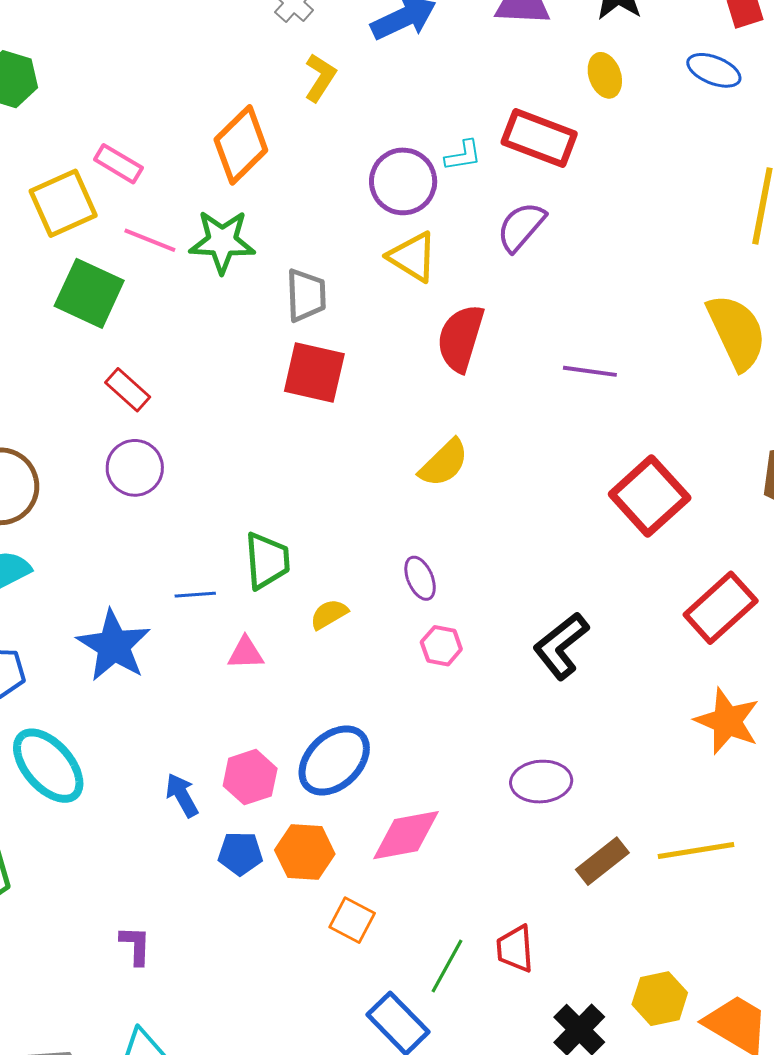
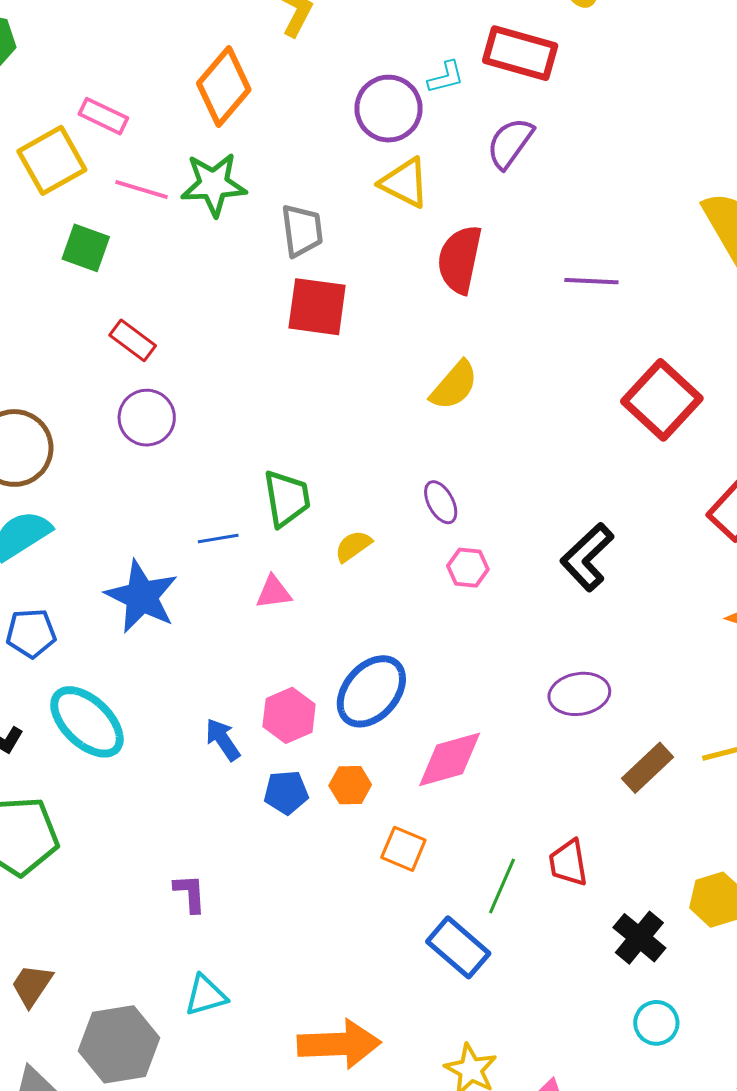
green square: (89, 293) -> (86, 248), size x0.7
orange hexagon: (305, 852) -> (350, 785), size x0.7

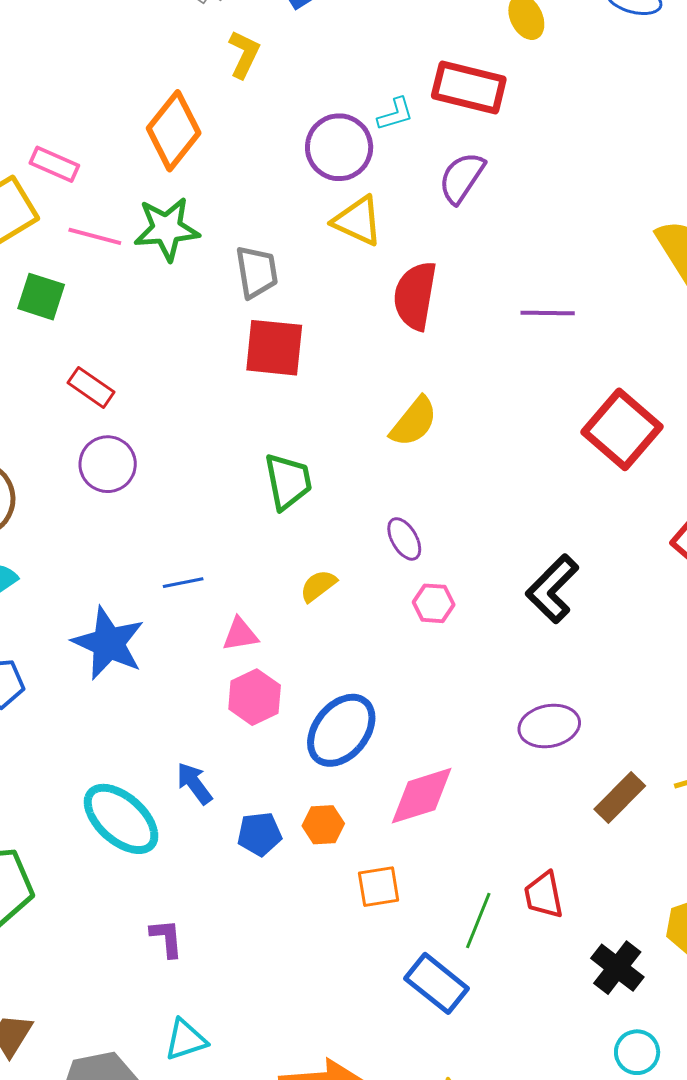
green trapezoid: (287, 498) -> (288, 481), moved
pink hexagon: (289, 715) -> (255, 697), moved
cyan ellipse: (87, 722) -> (121, 819), moved
orange square: (403, 849) -> (379, 887), turned -30

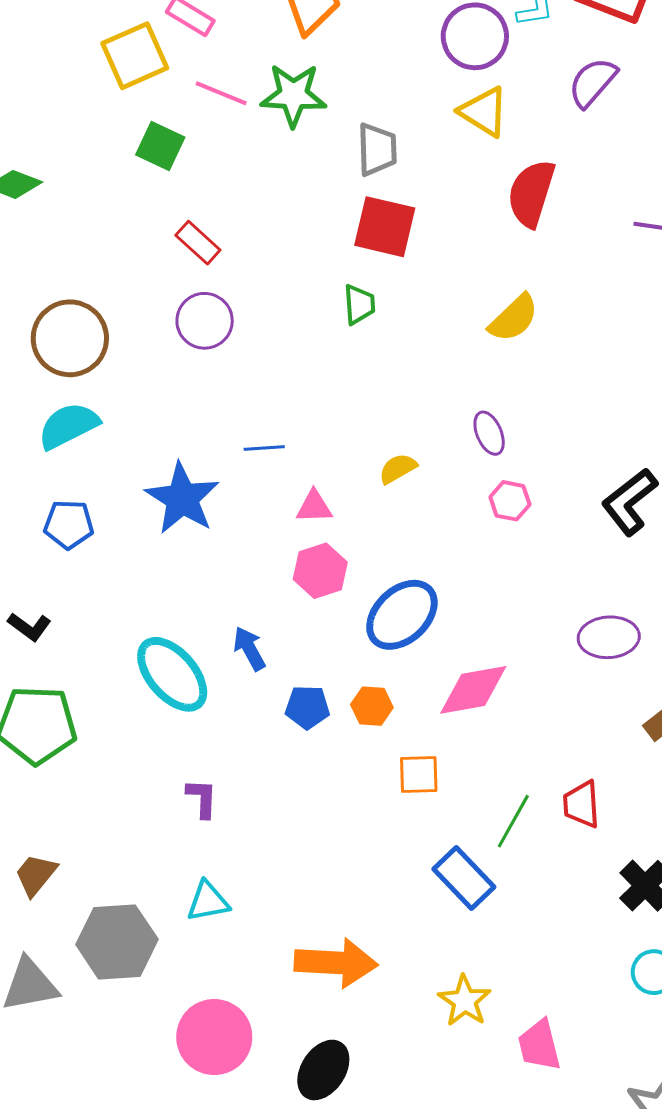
green trapezoid: (288, 481) -> (359, 304), moved, size x0.7

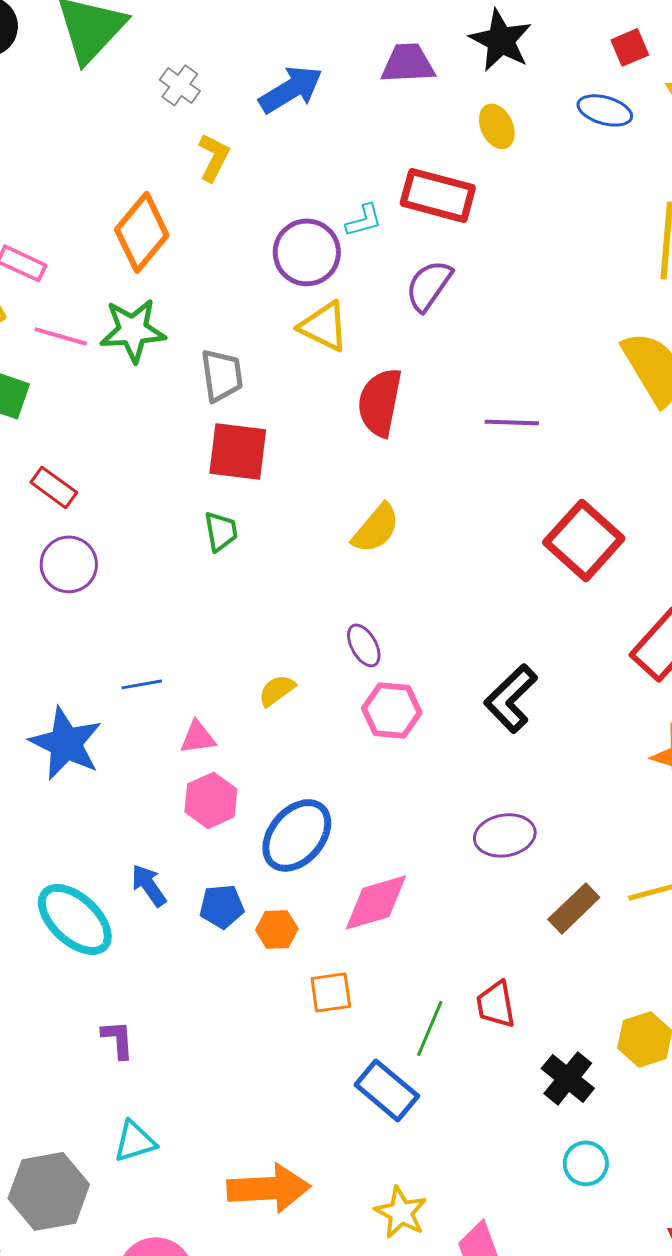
pink hexagon: (510, 501) -> (392, 710), size x1.4
blue pentagon: (307, 707) -> (222, 906), moved

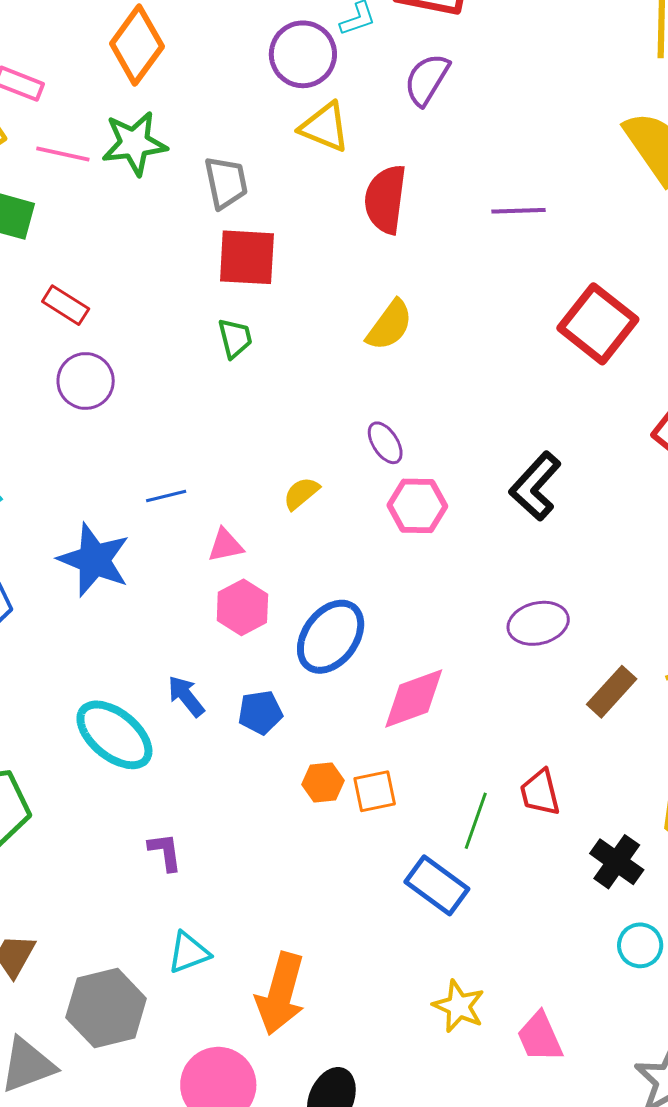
orange hexagon: (277, 929) -> (323, 783), moved
orange arrow: (269, 1188) -> (280, 994), moved, turned 112

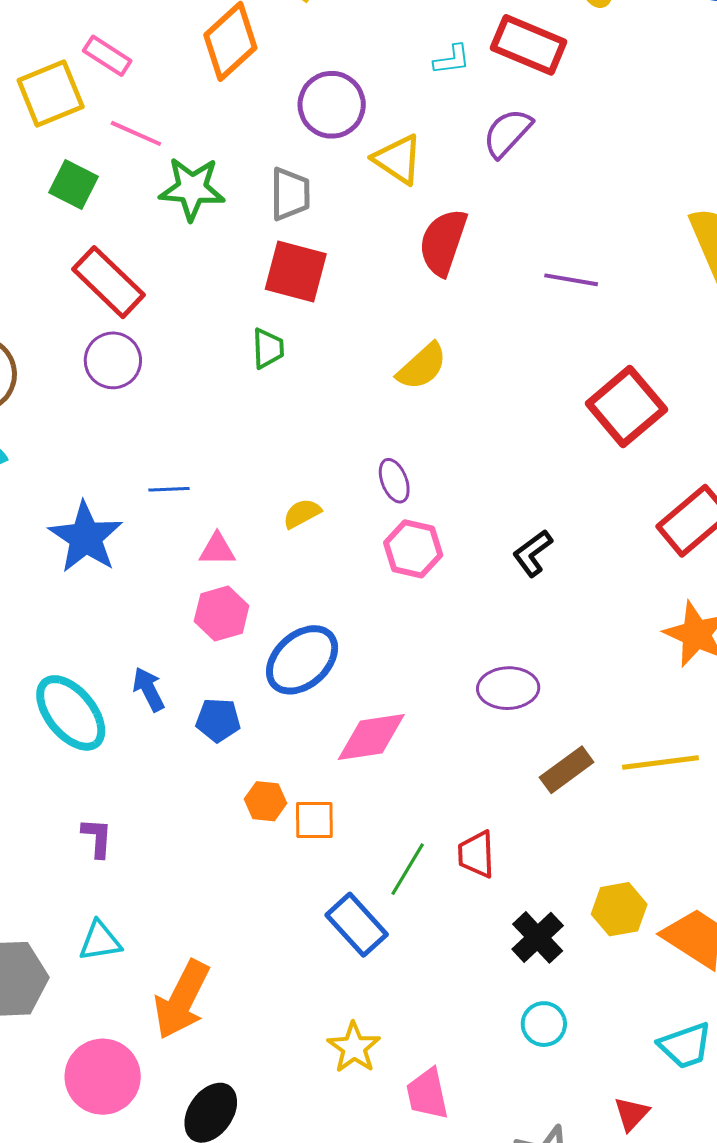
purple circle: (303, 54) -> (332, 105), moved
green star: (134, 143) -> (192, 189), moved
red rectangle: (66, 305) -> (109, 282), size x1.6
black L-shape: (535, 486) -> (533, 553), size x0.7

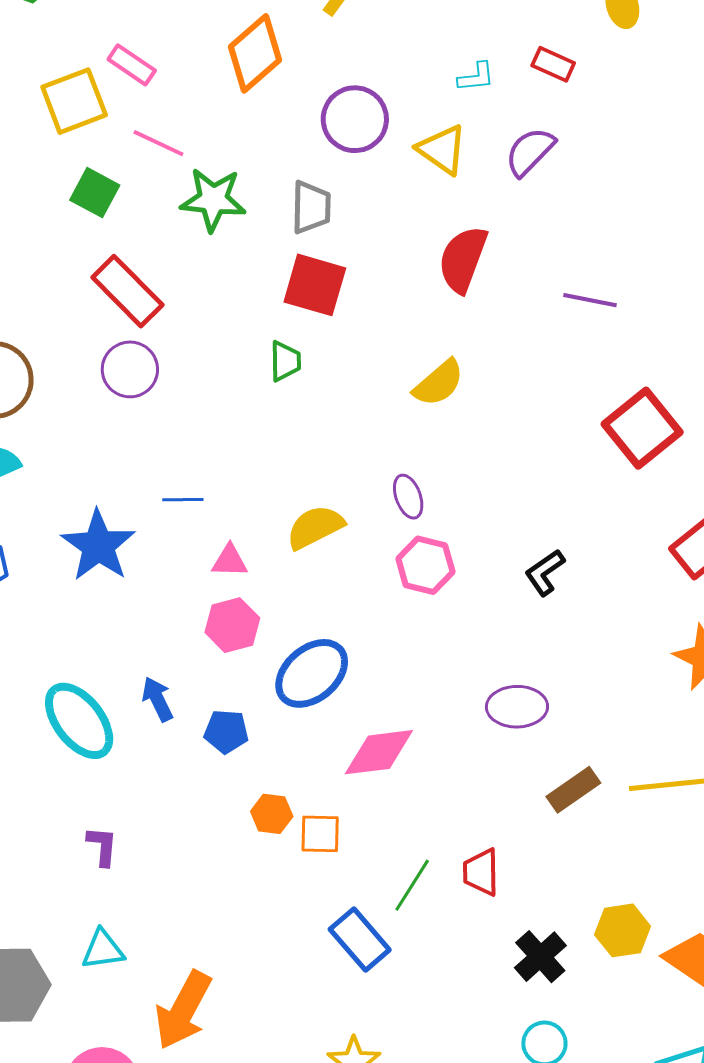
red rectangle: (529, 45) -> (553, 64), size x0.6
yellow triangle: (398, 159) -> (442, 150), moved
yellow semicircle: (302, 513) -> (315, 527), size x1.5

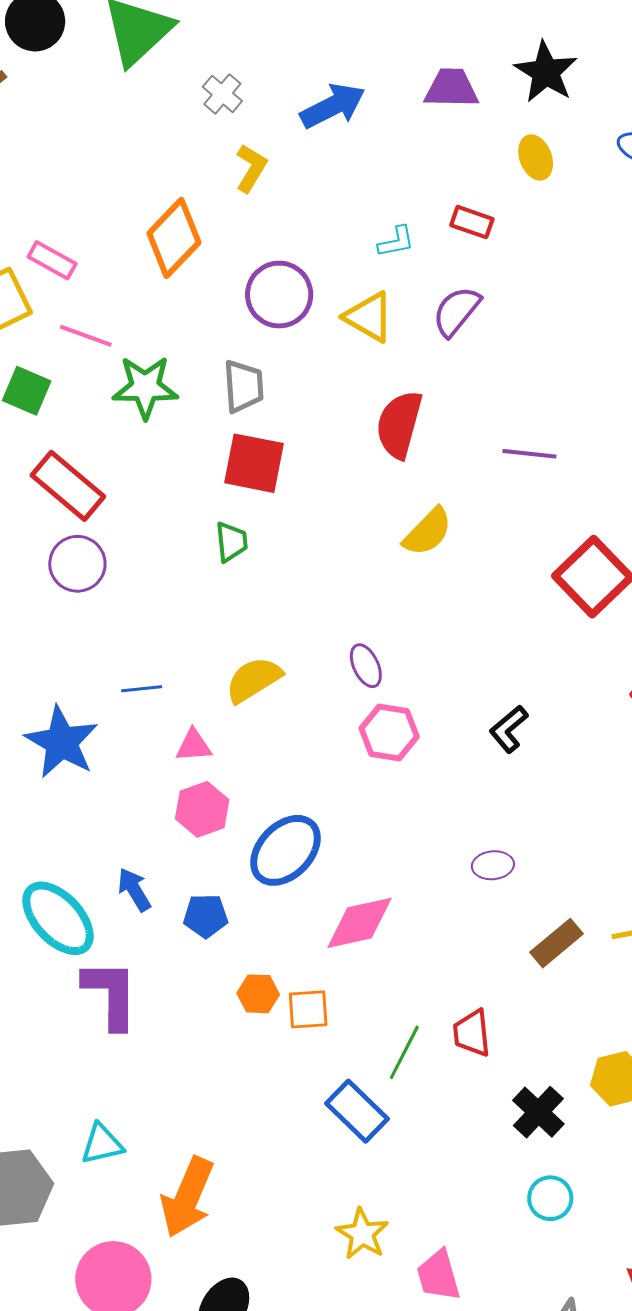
yellow semicircle: (439, 383) -> (428, 532), moved
yellow semicircle: (315, 527) -> (254, 680), moved
purple ellipse: (517, 707) -> (493, 865), size x0.7
purple L-shape: (102, 846) -> (111, 994), moved, size x1.8

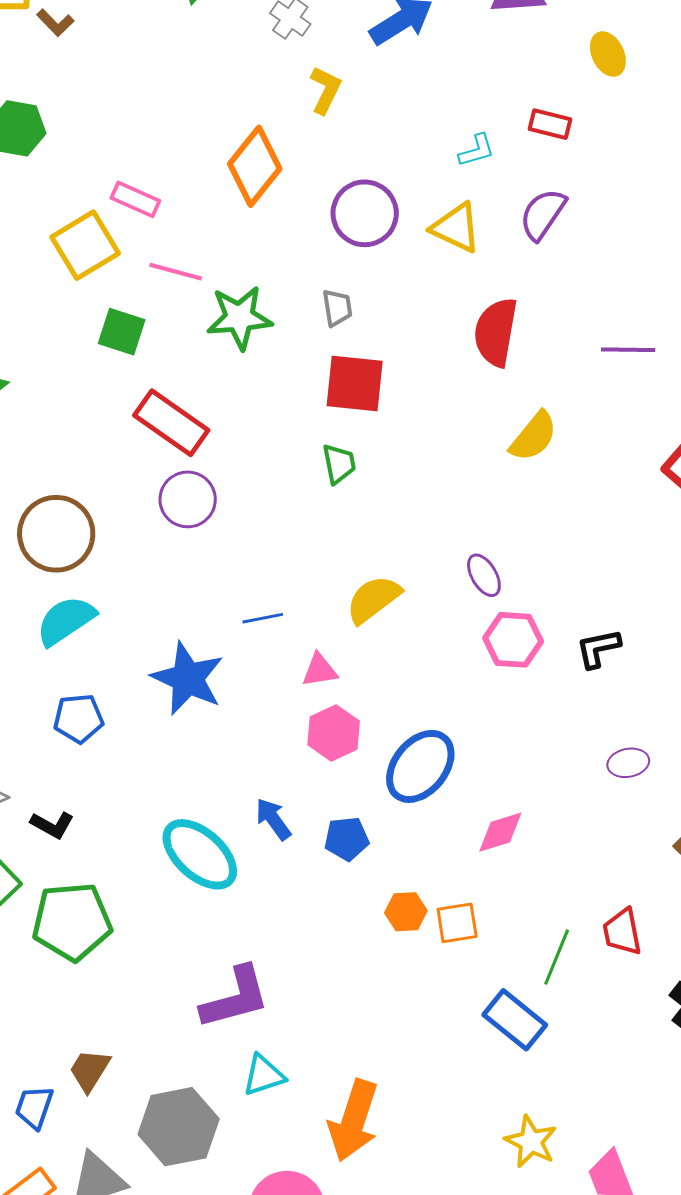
gray trapezoid: (244, 386) -> (337, 308), size x0.7
black L-shape: (509, 729) -> (598, 648), moved, turned 33
pink diamond: (359, 923) -> (500, 832), size x0.7
purple L-shape: (111, 994) -> (235, 998), moved, turned 80

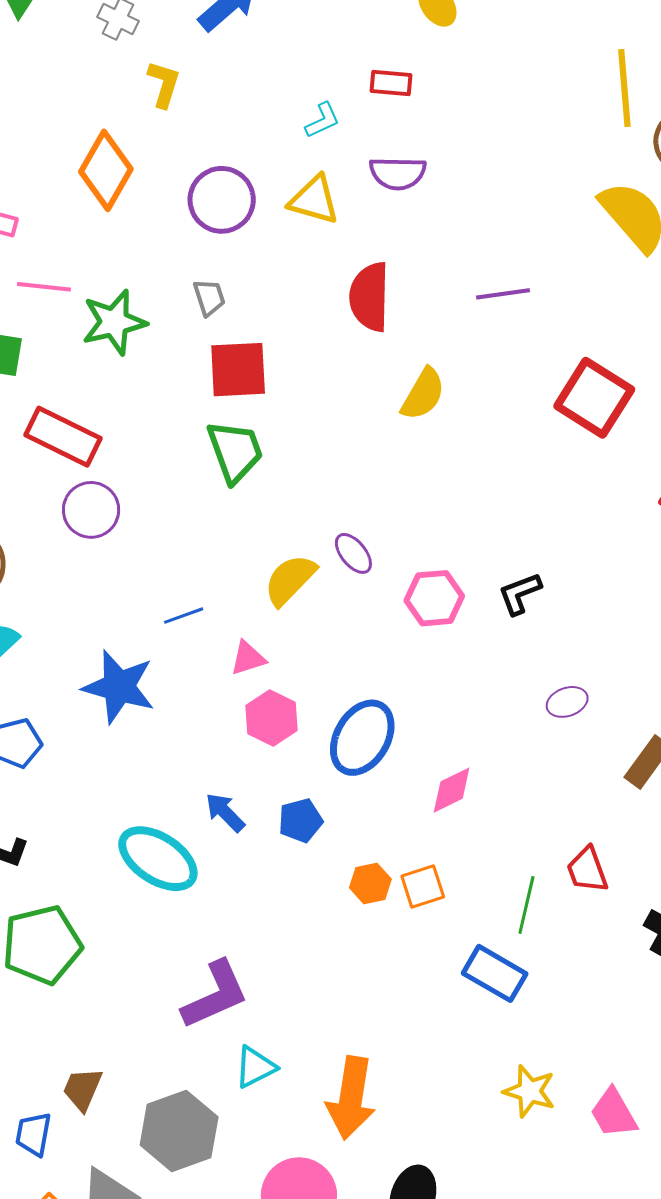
purple semicircle: (543, 214) -> (398, 173), turned -114
green trapezoid: (339, 464) -> (235, 451), size x1.6
purple ellipse: (484, 575) -> (353, 553), moved

